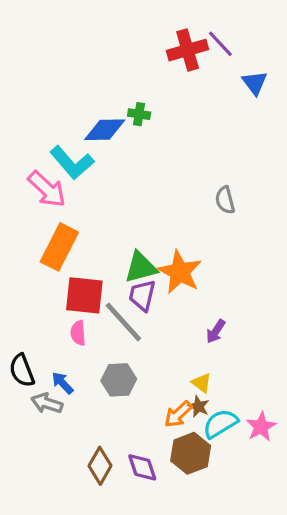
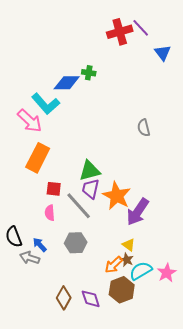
orange star: (180, 272) -> (117, 196), moved
red square: (84, 295) -> (54, 189), size x0.6
purple arrow: (216, 331) -> (138, 212), size x1.8

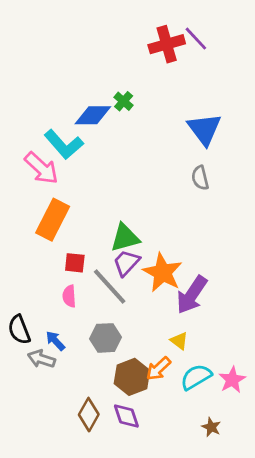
blue triangle: (163, 53) -> (204, 129), moved, size x1.5
green cross: (89, 73) -> (124, 101), turned 32
purple trapezoid: (91, 189) -> (126, 263), turned 30
brown star: (127, 260) -> (211, 427), moved
brown hexagon: (122, 290) -> (132, 377), moved

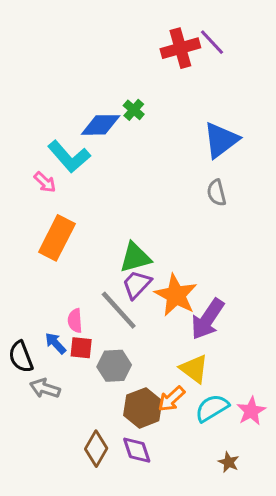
blue triangle: (204, 129) -> (221, 140), turned 30
pink arrow: (41, 168) -> (45, 182), size x0.6
red square: (75, 263) -> (81, 348), moved
blue arrow: (55, 341) -> (55, 343), moved
yellow triangle: (179, 341) -> (194, 369), size x1.5

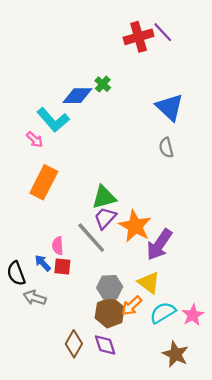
blue triangle: (221, 140) -> (170, 107), turned -40
gray hexagon: (114, 366) -> (110, 287), moved
brown star: (229, 462) -> (175, 354), size x1.6

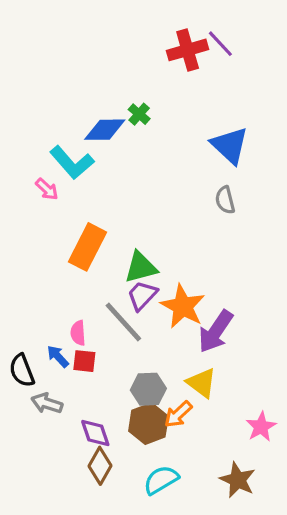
orange rectangle: (44, 182) -> (87, 247), moved
cyan semicircle: (163, 313) -> (161, 480), moved
purple diamond: (105, 345) -> (95, 433), moved

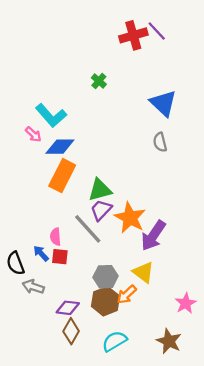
blue diamond: (105, 130) -> (60, 147), moved
purple diamond: (95, 433) -> (68, 308), turned -65

